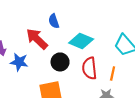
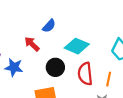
blue semicircle: (54, 21) -> (49, 26), turned -120
red arrow: (37, 39) -> (32, 44), size x0.7

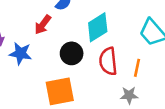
red arrow: (32, 44) -> (43, 25), turned -98
cyan diamond: (77, 46) -> (98, 27), turned -55

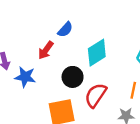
red semicircle: (108, 61) -> (96, 95), moved, turned 40

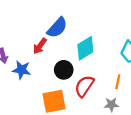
blue semicircle: (65, 30) -> (57, 28), size x1.5

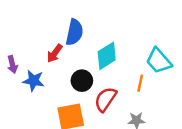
blue semicircle: (57, 28) -> (74, 32), turned -30
orange line: (118, 82) -> (140, 83), moved

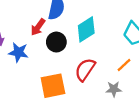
black circle: (82, 81) -> (56, 42), moved
orange line: (140, 83) -> (124, 65), moved, turned 35

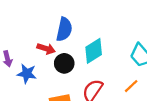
red arrow: (38, 27) -> (46, 49), turned -108

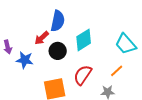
red arrow: (46, 49) -> (42, 38), turned 119

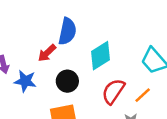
black circle: (58, 51) -> (67, 81), moved
red semicircle: (83, 75) -> (113, 91), moved

